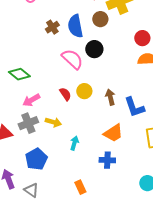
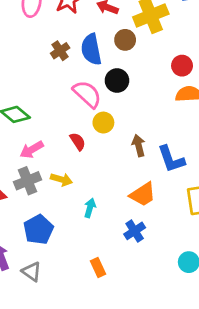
yellow circle: (84, 91) -> (103, 123), moved
blue cross: (107, 160) -> (135, 231), turned -35

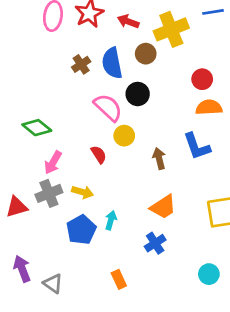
pink arrow: (32, 150) -> (53, 163), turned -30
blue L-shape: (171, 159) -> (197, 146), moved
blue pentagon: (38, 230) -> (81, 230), moved

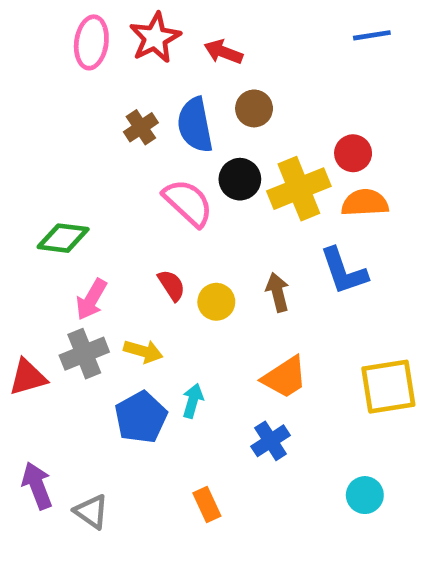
yellow cross: (171, 29) -> (299, 189), moved
green diamond: (37, 128) -> (63, 238), turned -32
yellow circle: (124, 136) -> (216, 302), moved

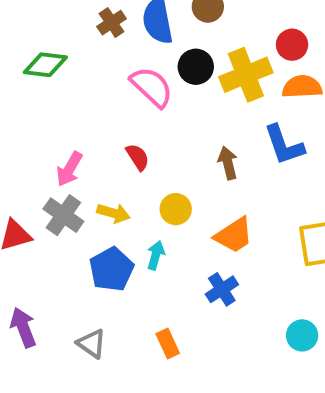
green diamond: (63, 238) -> (45, 65), moved
yellow circle: (216, 302) -> (176, 209), moved
gray cross: (84, 354) -> (63, 215), turned -33
gray triangle: (91, 512) -> (91, 343), moved

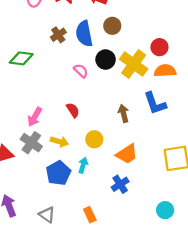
yellow cross: (246, 75) -> (134, 64), turned -32
pink semicircle: (152, 87) -> (81, 71), size x0.6

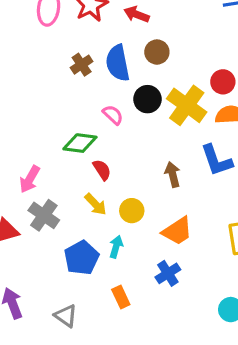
green diamond: (21, 58) -> (80, 143), moved
pink arrow: (35, 117) -> (30, 179), moved
yellow arrow: (59, 142) -> (96, 204), moved, turned 30
orange rectangle: (90, 215) -> (121, 297), moved

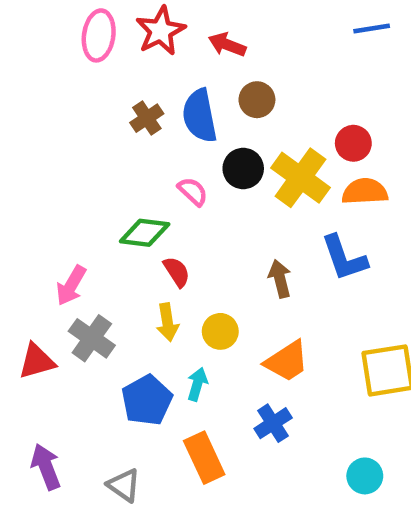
yellow arrow: (96, 204) -> (167, 322), turned 35
orange rectangle: (121, 297) -> (204, 458), size x1.5

